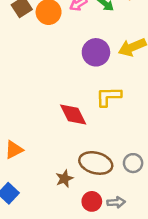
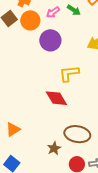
purple circle: (96, 52) -> (50, 40), moved
yellow L-shape: (108, 97) -> (69, 73), moved

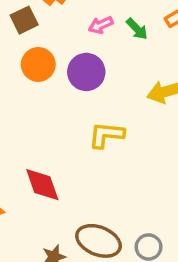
orange circle: (30, 20) -> (38, 64), moved
red diamond: (56, 98) -> (42, 185), moved

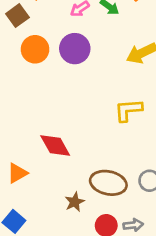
yellow L-shape: (106, 135) -> (128, 110), moved

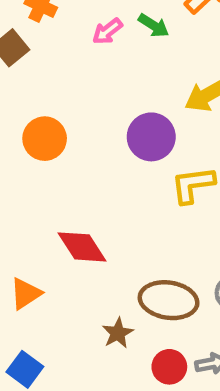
orange circle: (35, 49) -> (45, 139), moved
purple circle: (75, 49) -> (151, 137), moved

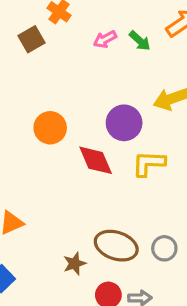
orange circle: (45, 139) -> (50, 128), moved
red diamond: (82, 247) -> (96, 160), moved

